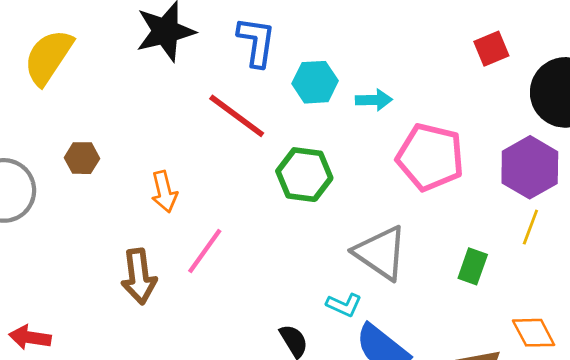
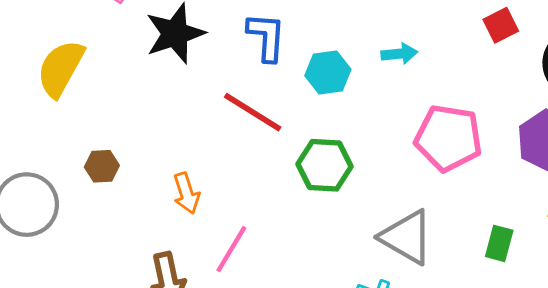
cyan arrow: (374, 100) -> (399, 54), moved

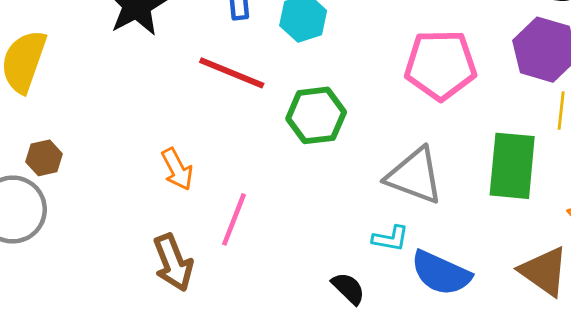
brown hexagon: (102, 166) -> (44, 158), moved
green rectangle: (499, 243) -> (512, 166), size x1.8

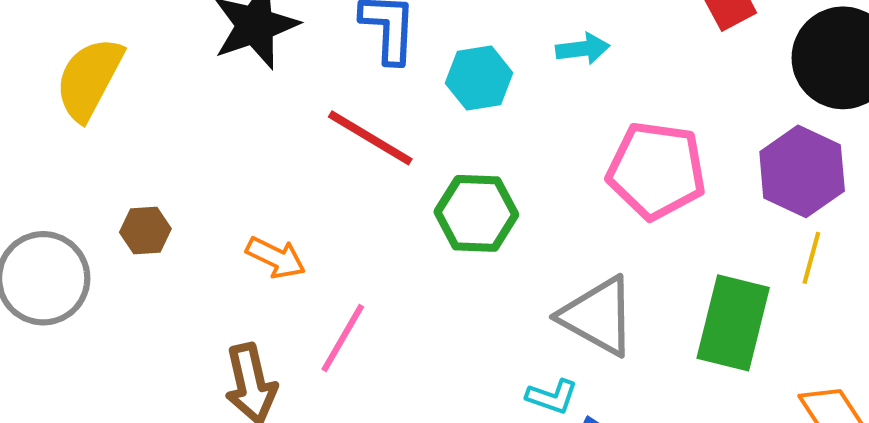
brown hexagon: (44, 158) -> (145, 231), moved
orange arrow: (177, 169) -> (276, 258), turned -45

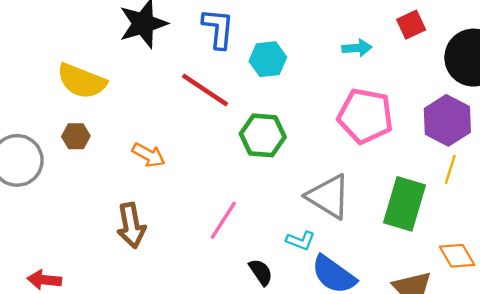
cyan arrow: (583, 49) -> (357, 48), moved
yellow semicircle: (89, 79) -> (82, 81), moved, turned -99
pink line: (343, 338) -> (223, 220), moved

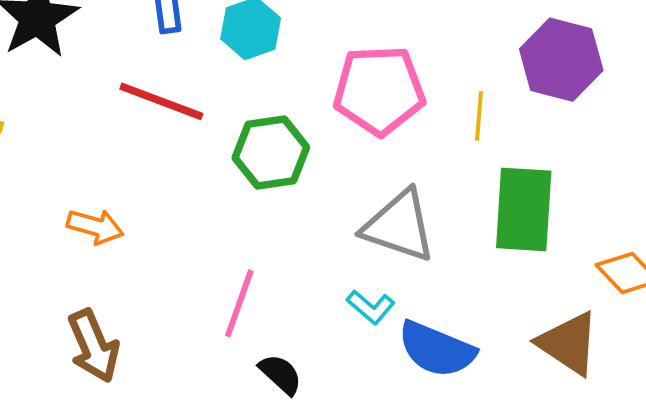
pink pentagon: (365, 116) -> (379, 90), moved
yellow line: (450, 169) -> (479, 116), moved
cyan L-shape: (301, 241) -> (371, 307), turned 32
black semicircle: (261, 272) -> (281, 374), moved

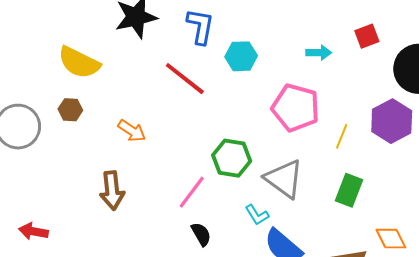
green hexagon: (271, 152) -> (232, 158), moved
green rectangle: (524, 209) -> (349, 190), size x0.7

